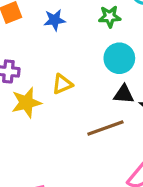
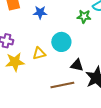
green star: (110, 17) -> (84, 16), moved
cyan circle: (119, 58) -> (61, 42), moved

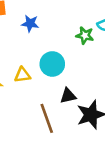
black triangle: (77, 65) -> (68, 96), turned -32
brown line: (62, 85) -> (47, 118), turned 75

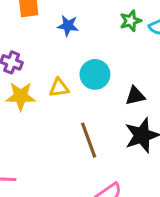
green star: (85, 35) -> (131, 21), moved, turned -30
black triangle: (68, 96) -> (135, 96), moved

